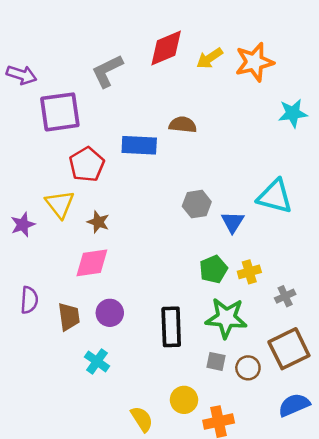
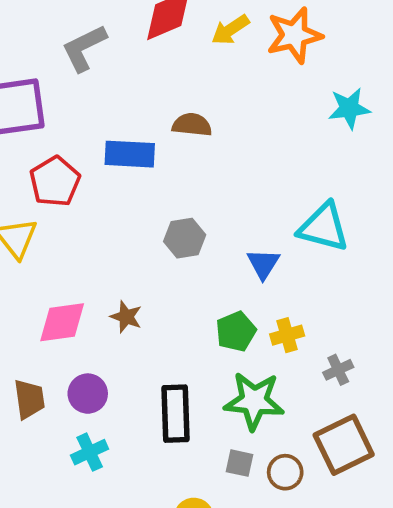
gray hexagon: (197, 204) -> (185, 238), moved
brown star: (98, 222) -> (126, 317), moved
cyan cross: (97, 361) -> (90, 452), moved, turned 30

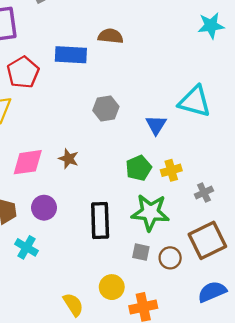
cyan cross: (90, 452) -> (27, 247), moved, turned -35

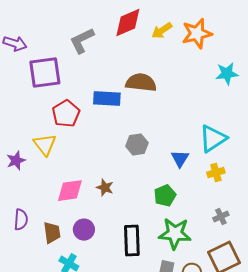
brown semicircle: (111, 36) -> (141, 83), size x1.4
cyan triangle: (195, 101) -> (213, 139), turned -48
yellow cross: (171, 170) -> (216, 173), moved

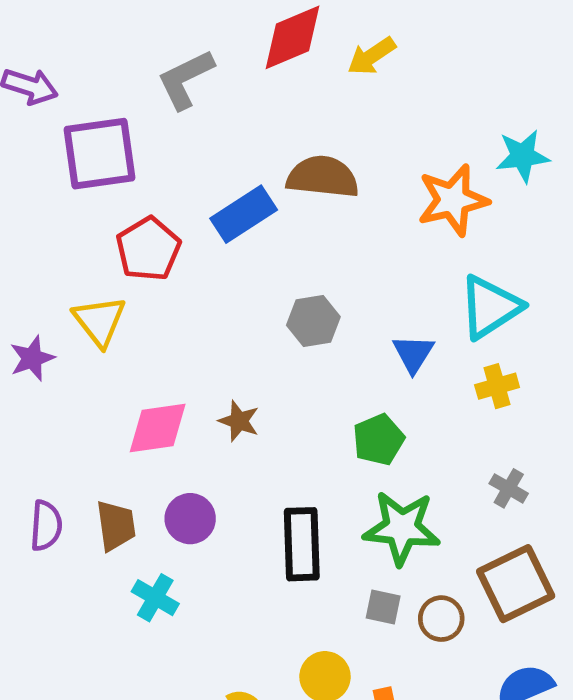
orange star: (197, 34) -> (453, 200), moved
blue rectangle: (107, 99) -> (244, 214), turned -36
gray cross: (221, 217) -> (509, 488), turned -35
purple semicircle: (21, 220) -> (46, 526), moved

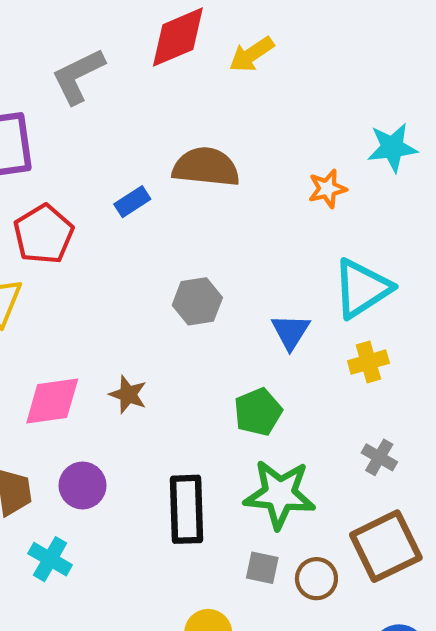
orange star: (453, 200) -> (327, 189), size x0.6
blue rectangle: (244, 214) -> (132, 202), size x0.6

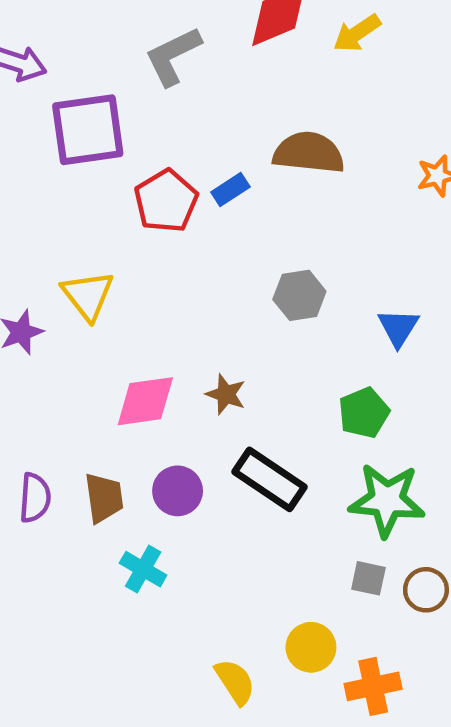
red pentagon: (44, 234) -> (166, 201), moved
black rectangle: (187, 509) -> (270, 479), moved, turned -54

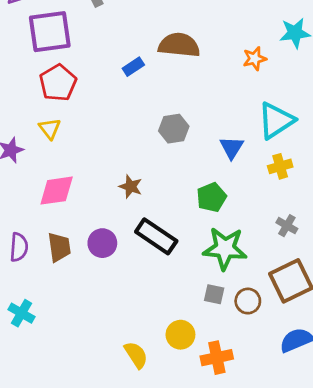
red pentagon: (166, 201) -> (58, 83), moved
yellow triangle: (88, 295) -> (50, 129), size x0.7
pink diamond: (145, 401) -> (57, 191), moved
cyan cross: (143, 569) -> (22, 313), moved

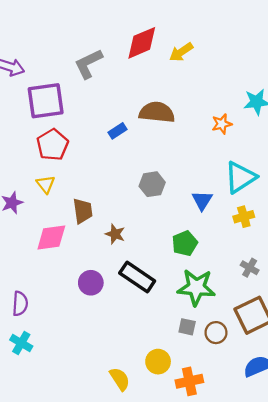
purple semicircle: (19, 247) -> (20, 304), moved
brown trapezoid: (59, 247) -> (83, 211), moved

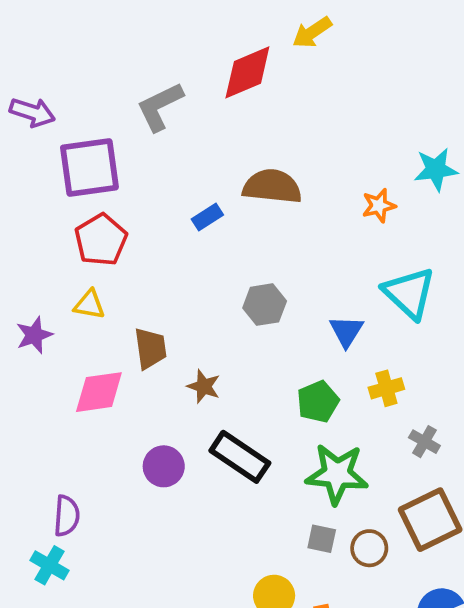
yellow arrow: (181, 52) -> (312, 32), moved
cyan triangle: (240, 177) -> (409, 293), turned -44
yellow triangle: (46, 184) -> (89, 305), turned -42
yellow cross: (244, 217) -> (386, 388), moved
purple semicircle: (20, 304) -> (67, 516), moved

